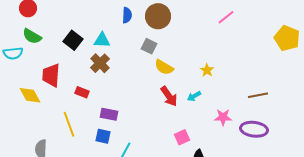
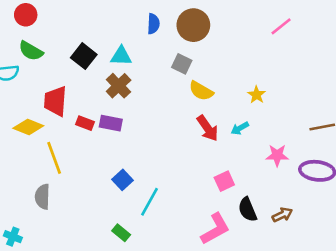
red rectangle: (82, 92) -> (85, 123), moved
yellow diamond: (30, 95) -> (28, 127), turned -40
purple rectangle: (109, 114) -> (111, 123), moved
yellow line: (69, 124) -> (54, 158), moved
blue square: (103, 136) -> (122, 180), turned 35

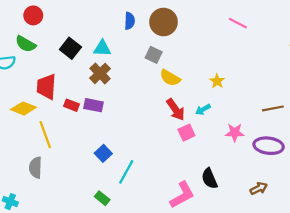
red circle: (26, 15) -> (33, 15), moved
pink line: (281, 26) -> (238, 23), turned 66
pink square: (224, 181) -> (186, 133), moved
brown arrow: (282, 215) -> (259, 188), moved

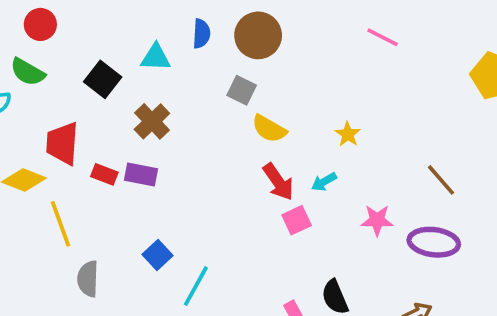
cyan triangle: (102, 48) -> (156, 57), moved
brown line: (273, 108) -> (441, 180), turned 60
gray semicircle: (35, 168) -> (88, 279), moved

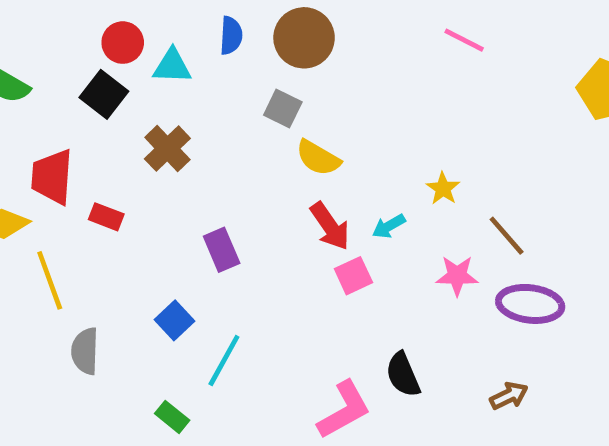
red circle: (40, 24) -> (123, 43), moved
yellow star: (348, 134) -> (443, 189), moved
purple rectangle: (141, 174) -> (222, 250), moved, turned 56
brown line: (441, 180) -> (507, 236), moved

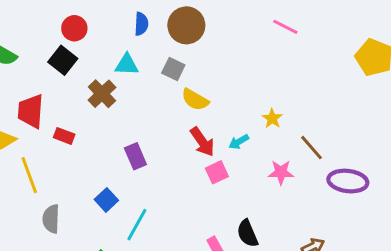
cyan triangle: (172, 66) -> (127, 65), moved
purple ellipse: (530, 304) -> (348, 181), moved

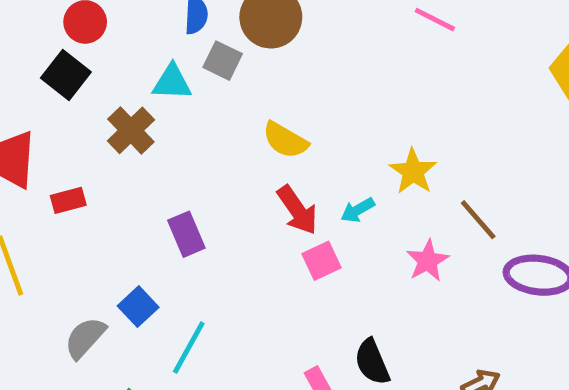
gray square: (173, 69) -> (223, 61), moved
yellow star: (272, 118) -> (413, 171), size x1.4
red rectangle: (64, 136) -> (68, 200), turned -36
pink star: (281, 172) -> (428, 261), turned -30
gray semicircle: (51, 219) -> (85, 338), moved, turned 40

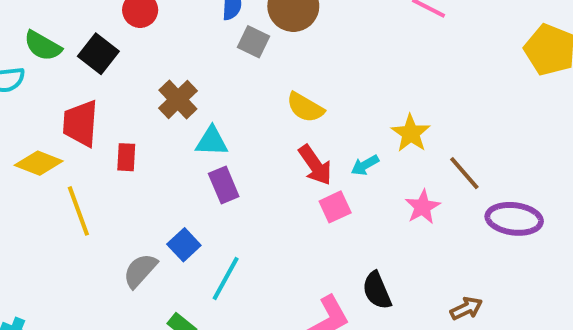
black square: (66, 75) -> (98, 54), moved
cyan triangle: (172, 82) -> (212, 141), moved
red rectangle: (68, 200) -> (126, 157), turned -72

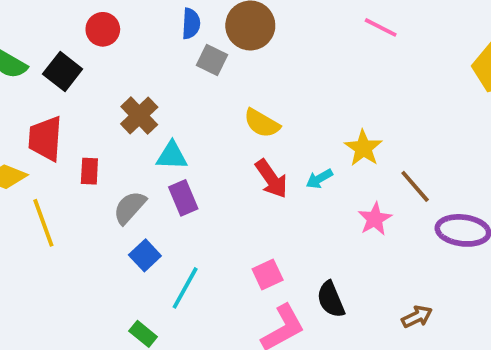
pink square: (335, 207) -> (268, 275), moved
gray semicircle: (140, 271) -> (130, 207), moved

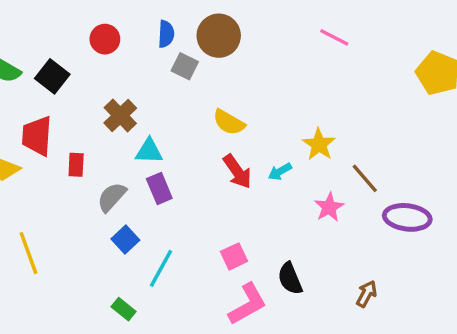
red circle: (103, 29) -> (105, 39), moved
yellow line: (43, 223) -> (28, 253), moved
brown arrow: (417, 317) -> (366, 294), turned -36

